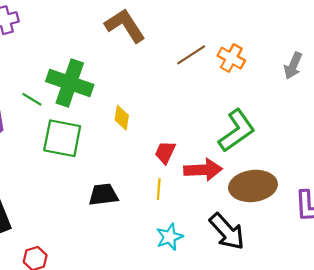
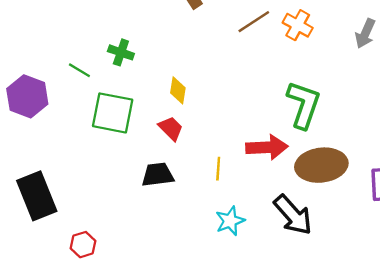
green cross: (70, 83) -> (121, 52), size x0.5
green L-shape: (237, 131) -> (304, 105), turned -36
red trapezoid: (165, 152) -> (171, 128), moved, turned 110

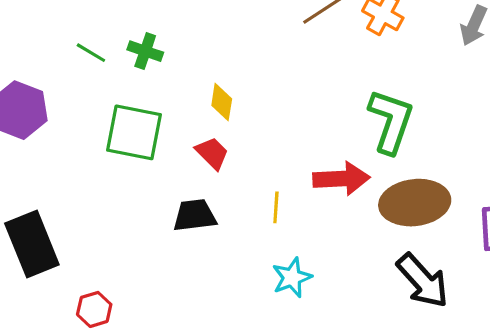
green line: (79, 70) -> (91, 53), moved
black arrow: (293, 215) -> (423, 281), moved

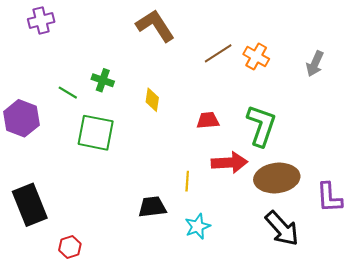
green line: (91, 53) -> (68, 93), moved
yellow diamond: (222, 102) -> (152, 100), moved
red trapezoid: (212, 153) -> (208, 120), moved, turned -50
black trapezoid: (195, 215) -> (152, 207), moved

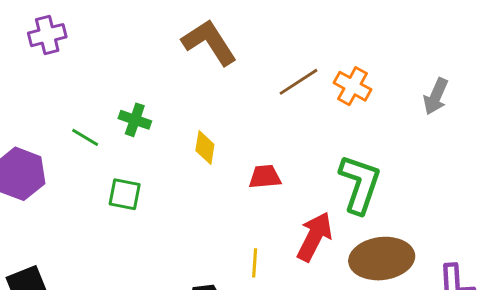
red trapezoid: (208, 120) -> (265, 177), moved
green square: (96, 133) -> (125, 194), size x0.6
red arrow: (229, 163) -> (314, 237), turned -60

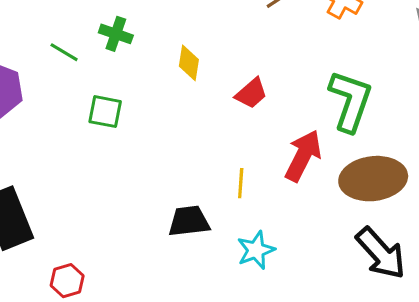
red trapezoid: (265, 177) -> (251, 93), turned 144

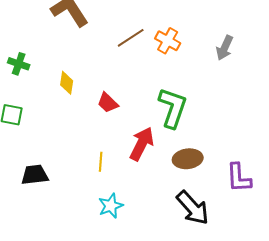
red trapezoid: (251, 93) -> (108, 103), turned 85
brown ellipse: (373, 179) -> (188, 159), size x0.7
black trapezoid: (189, 221) -> (35, 175), moved

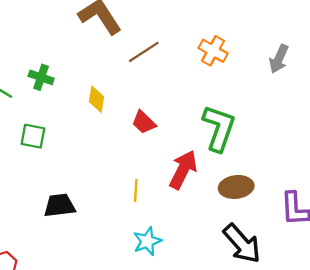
brown line: (131, 38) -> (144, 52), moved

